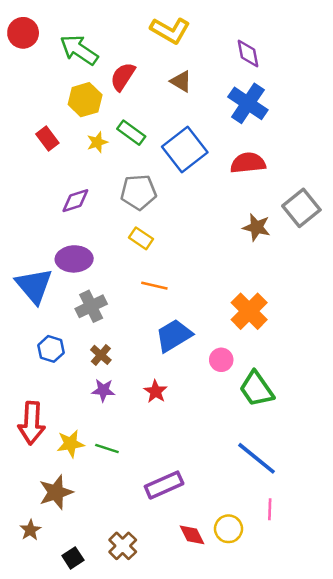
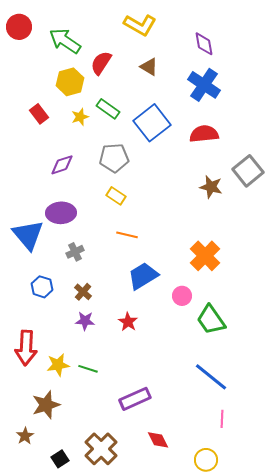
gray cross: (91, 306) -> (75, 252), size x0.7
yellow circle: (228, 529) -> (206, 460), moved
brown cross: (123, 546) -> (101, 449), size x1.4

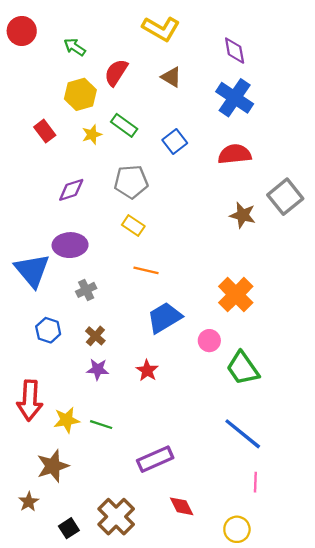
green arrow: (65, 41) -> (75, 47), size x0.6
blue square: (152, 123) -> (175, 141), size x0.6

